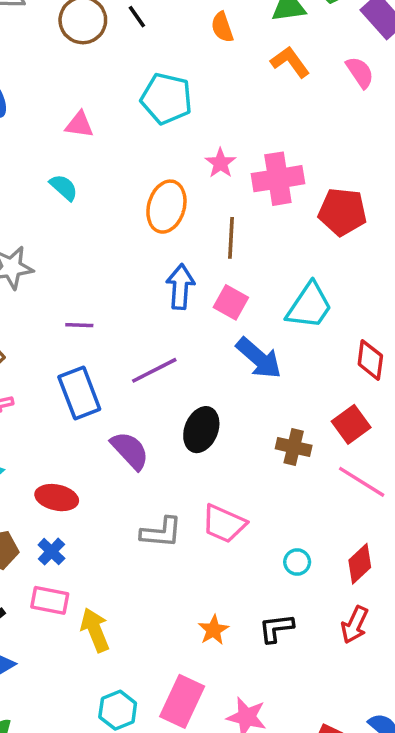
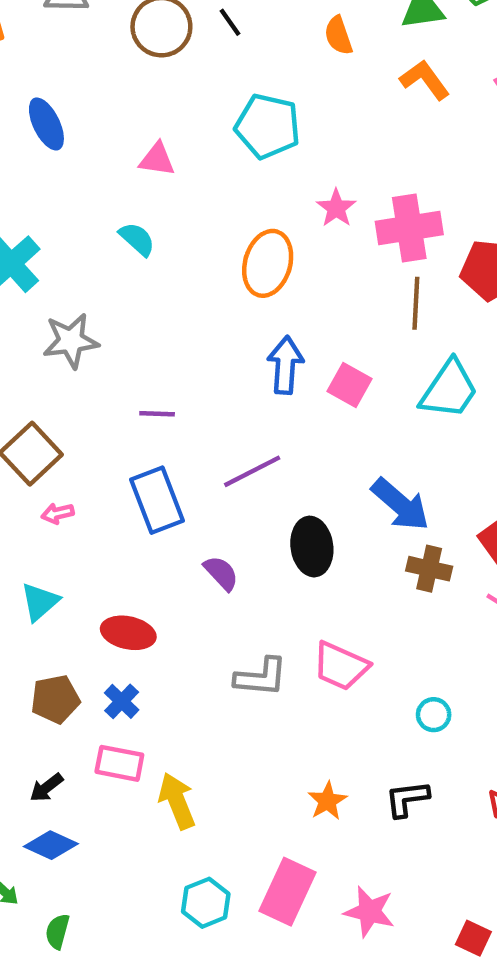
brown line: (231, 238) -> (416, 303), moved
blue arrow: (259, 358) -> (400, 504), moved
black ellipse: (201, 430) -> (312, 547), turned -30
purple semicircle: (130, 450) -> (221, 573), size x0.7

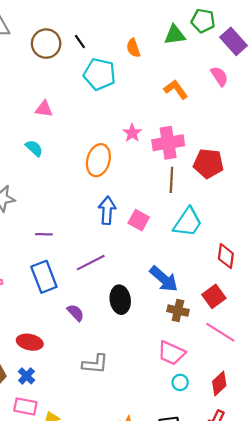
orange L-shape: (425, 80) -> (176, 89), moved
cyan pentagon: (268, 126) -> (99, 74), moved
pink trapezoid: (341, 666) -> (171, 353), moved

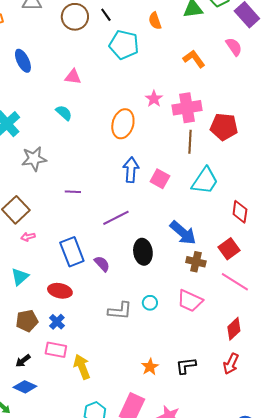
blue rectangle: (44, 277) -> (72, 252), moved
cyan circle: (180, 382) -> (150, 303), moved

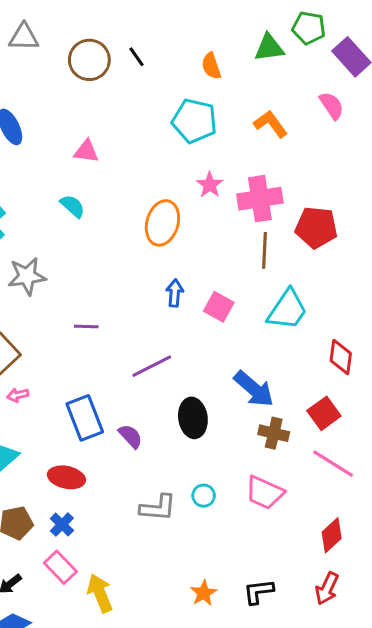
cyan pentagon: (124, 45) -> (194, 121), moved
blue arrow: (131, 170) -> (175, 293), size x0.7
pink rectangle: (56, 350) -> (60, 567), turned 35

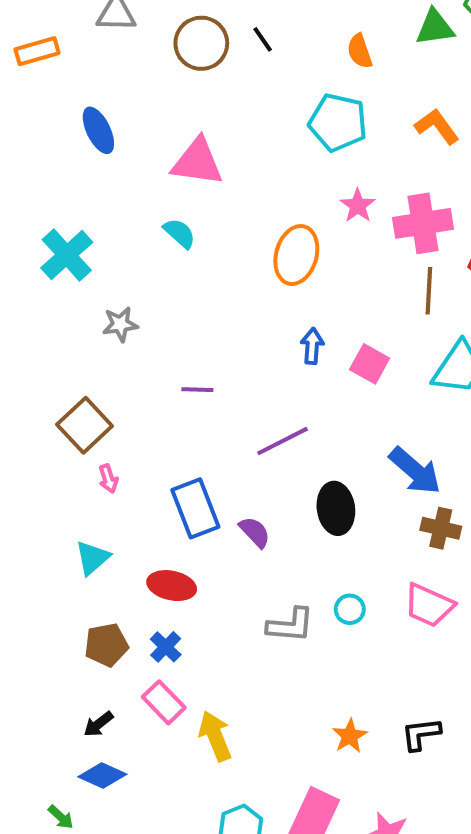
pink triangle: (86, 151) -> (197, 162), size x1.6
gray star: (27, 276) -> (120, 324), size x0.7
pink arrow: (18, 395) -> (108, 479), turned -95

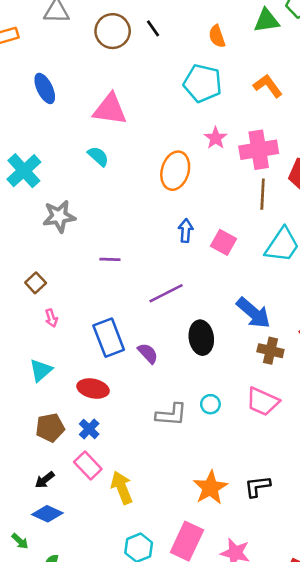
gray star: (120, 324) -> (59, 216), size x1.4
brown square: (85, 425) -> (36, 283), size x0.6
orange star: (350, 736) -> (210, 488), size x1.5

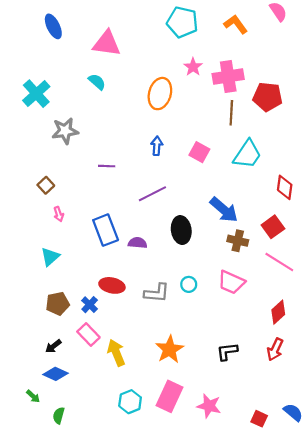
blue arrow: (186, 231) -> (157, 146), moved
purple semicircle: (148, 353) -> (138, 243), turned -42
red ellipse: (93, 389) -> (112, 285), moved
orange star: (210, 488) -> (170, 349), moved

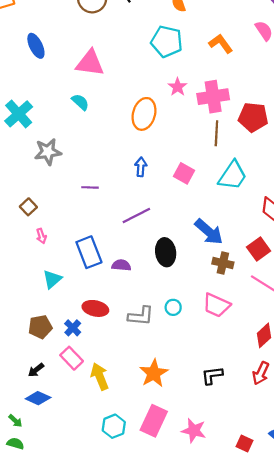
cyan triangle: (50, 257) -> (52, 279), moved
green semicircle: (59, 416) -> (15, 444), moved, turned 91

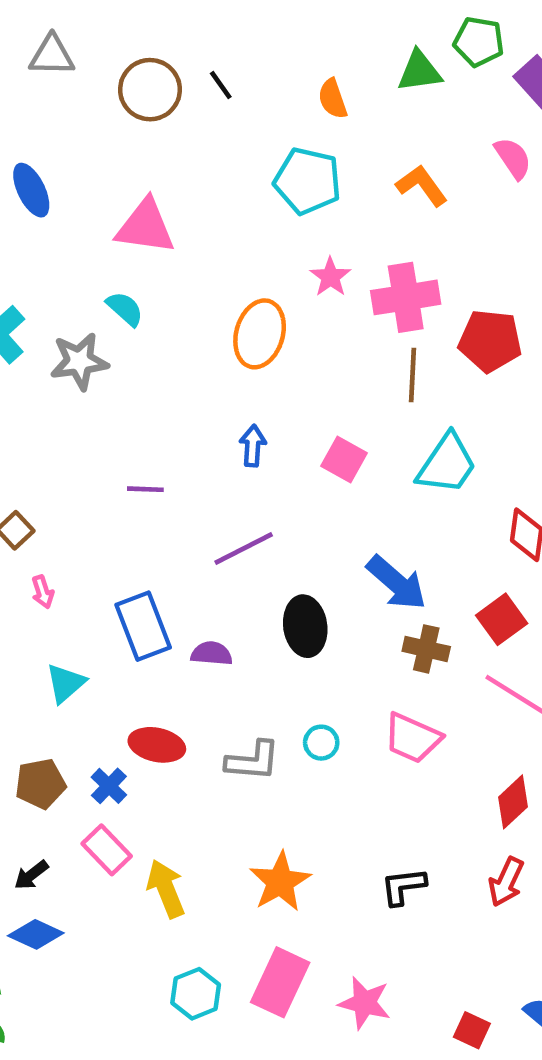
gray star: (48, 152) -> (79, 361), moved

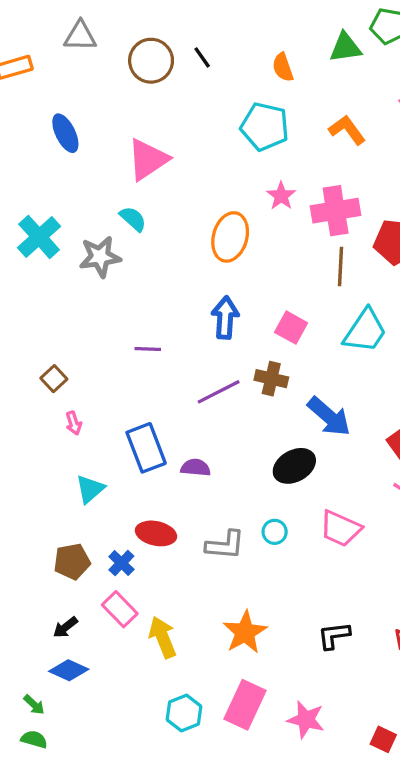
pink triangle: (145, 227) -> (148, 160), turned -42
blue arrow: (253, 446) -> (225, 318), size x1.4
black ellipse: (305, 626) -> (294, 466), moved, turned 69
brown cross: (426, 649) -> (271, 379), moved

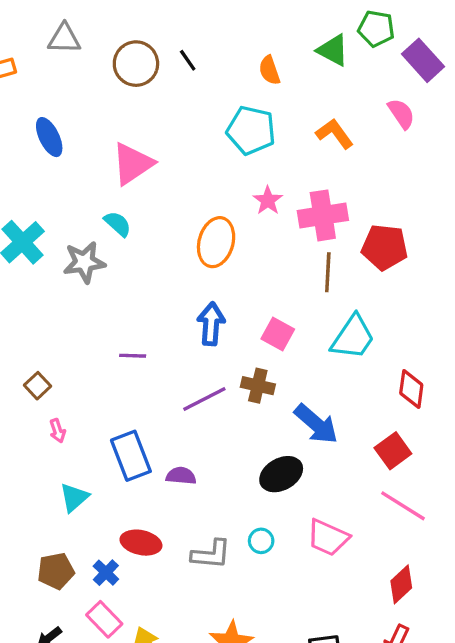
green triangle: (345, 48) -> (333, 50), turned 36

